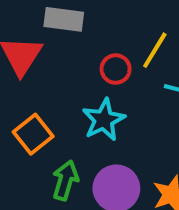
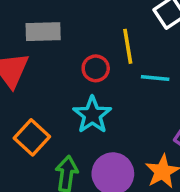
yellow line: (155, 50) -> (128, 46), turned -32

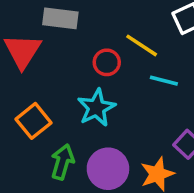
yellow line: (128, 46) -> (142, 45), turned -56

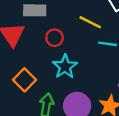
red circle: (107, 62) -> (54, 38), moved

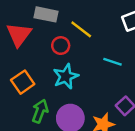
yellow line: (90, 22) -> (81, 29), moved

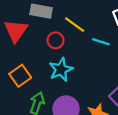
cyan line: (113, 62) -> (101, 42), moved

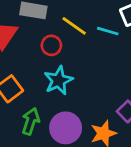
cyan line: (101, 42) -> (108, 31), moved

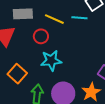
cyan star: (58, 80) -> (51, 61), turned 30

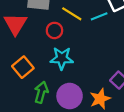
cyan line: (79, 18) -> (99, 16), turned -35

